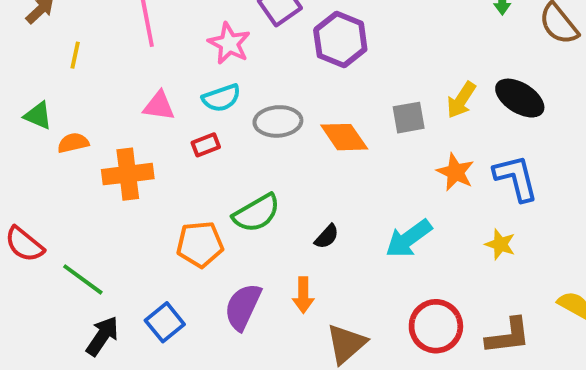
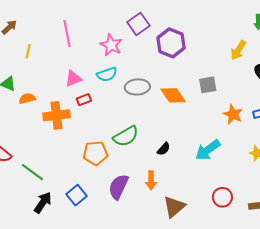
yellow arrow: (461, 100) -> (238, 50), moved
pink triangle: (159, 106) -> (73, 79), turned -30
red rectangle: (206, 145) -> (84, 100), moved
red circle: (436, 326) -> (222, 197), size x0.7

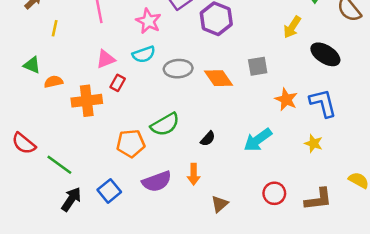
red rectangle: (84, 100) -> (118, 83), turned -40
purple semicircle: (118, 187) -> (157, 181), turned -135
brown triangle: (174, 207) -> (220, 204), size x0.7

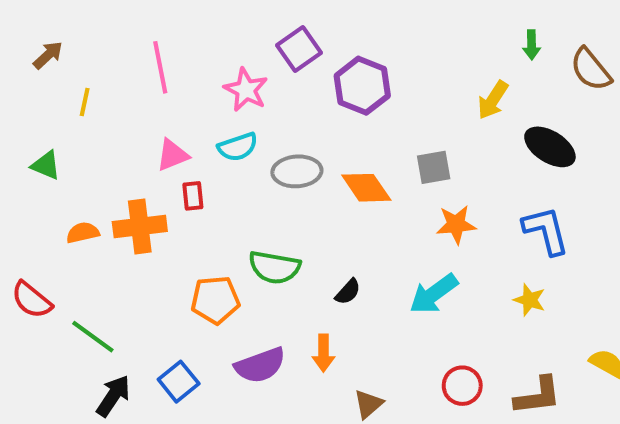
orange semicircle: (53, 82) -> (83, 233), moved
red rectangle: (118, 83) -> (193, 196), turned -35
orange star: (286, 99) -> (456, 224), moved, turned -30
green semicircle: (165, 124) -> (274, 267), turned 40

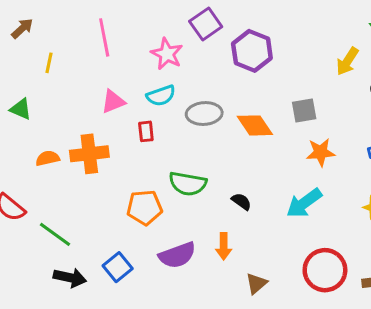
red rectangle: (193, 196) -> (146, 131), moved
black semicircle: (348, 292) -> (241, 202), turned -96
red circle: (462, 386) -> (325, 270), size x1.5
black arrow: (113, 396) -> (70, 278), turned 68

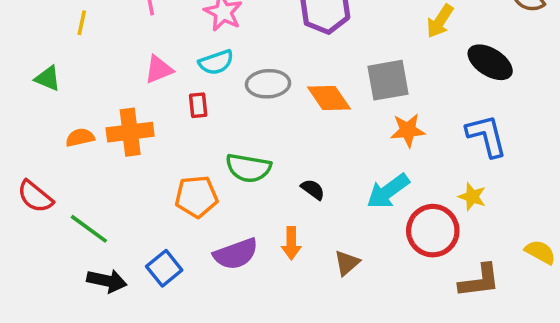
gray square: (304, 111) -> (388, 80), size x1.4
red circle: (325, 270) -> (433, 231), moved
brown triangle: (256, 284) -> (347, 263), moved

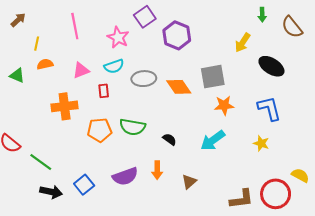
orange semicircle: (80, 137) -> (45, 64), moved
orange pentagon: (196, 197) -> (100, 130), moved
red circle: (433, 231) -> (276, 194), moved
brown L-shape: (479, 281) -> (242, 199), moved

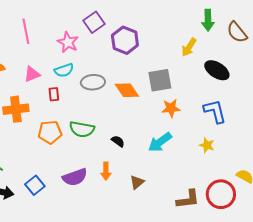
green arrow: (262, 15) -> (208, 20), size x1.5

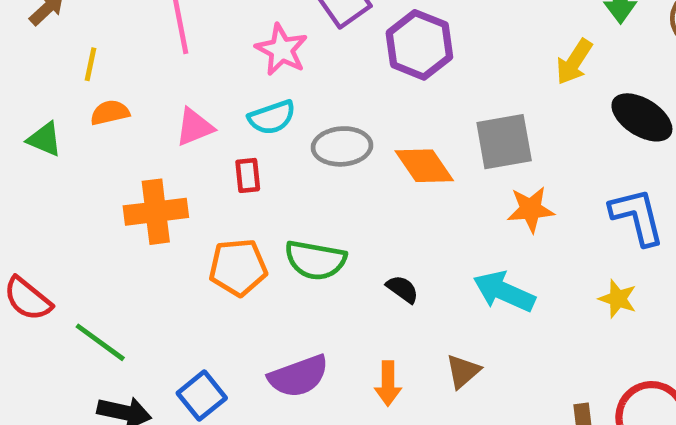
cyan arrow: (160, 142) -> (504, 292), turned 60
orange arrow: (106, 171) -> (388, 383), moved
brown triangle: (137, 182) -> (463, 371), moved

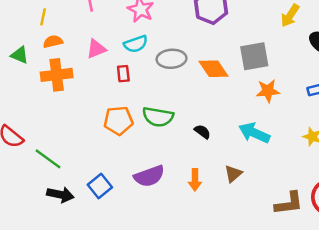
orange cross: (156, 212) -> (57, 75), moved

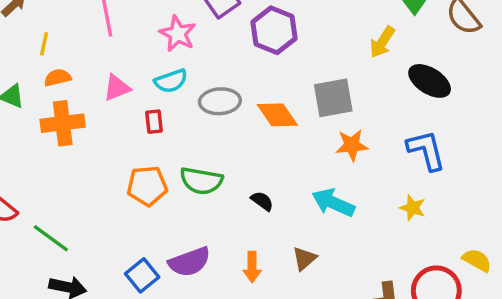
blue square: (100, 186) -> (142, 275), moved

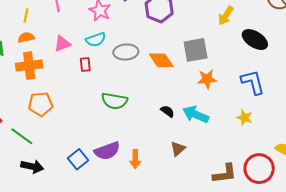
yellow line: (44, 44) -> (26, 16), moved
orange pentagon: (147, 186) -> (41, 104), moved
black semicircle: (262, 201) -> (167, 111), moved
orange arrow: (252, 267) -> (135, 159), moved

